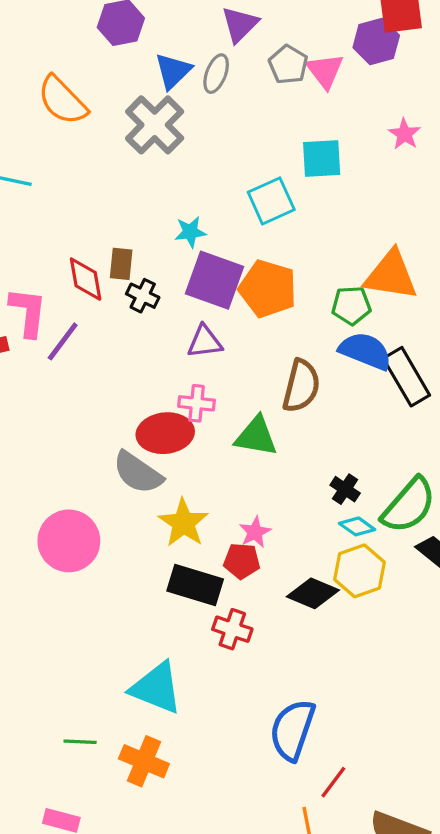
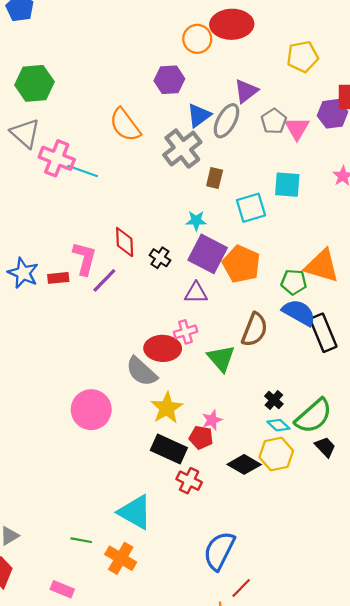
gray ellipse: (216, 74) -> (226, 121), size x1.4
brown rectangle: (121, 264) -> (215, 178), moved
pink cross: (197, 403) -> (185, 332), turned -30
green triangle: (256, 436) -> (221, 358), turned 32

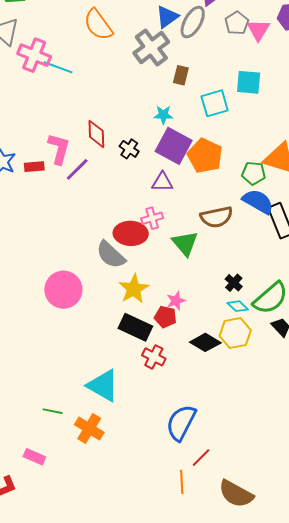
brown semicircle: (255, 330) -> (216, 217), turned 56

